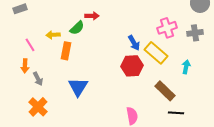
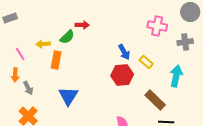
pink cross: (167, 28) -> (157, 26), moved, turned 30
yellow rectangle: (156, 53) -> (146, 62), size x0.6
cyan arrow: (186, 67) -> (176, 76), size x1.5

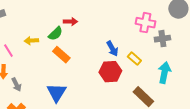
gray cross: (185, 42) -> (162, 39), moved
orange rectangle: (56, 60) -> (61, 55), moved, turned -60

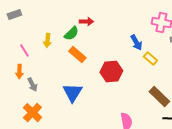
yellow arrow: (31, 41) -> (47, 41), turned -80
blue arrow: (112, 49) -> (136, 43), moved
red hexagon: (110, 72) -> (111, 72), moved

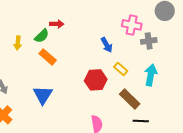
yellow rectangle: (150, 59) -> (121, 69), moved
red hexagon: (111, 72) -> (96, 80), moved

